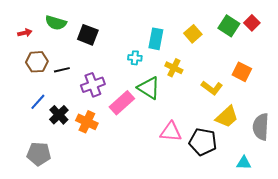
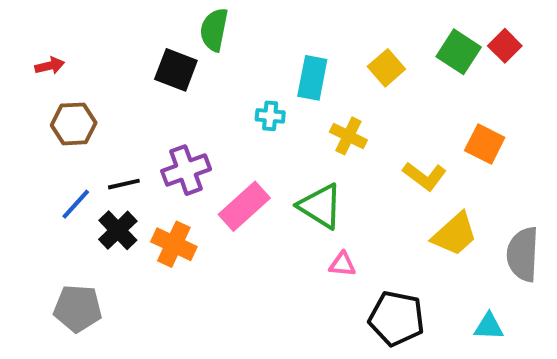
green semicircle: (56, 23) -> (214, 30), moved, turned 85
black line: (62, 70) -> (124, 184), moved
green triangle: (149, 88) -> (320, 206), moved
pink triangle: (171, 132) -> (342, 264), size x0.6
black pentagon: (203, 142) -> (397, 318), moved

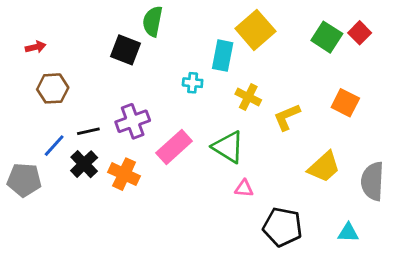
yellow square: (386, 68) -> (255, 30), moved, size x1.5
yellow L-shape: (425, 176) -> (287, 117), moved, turned 120
gray pentagon: (78, 308) -> (24, 180), moved

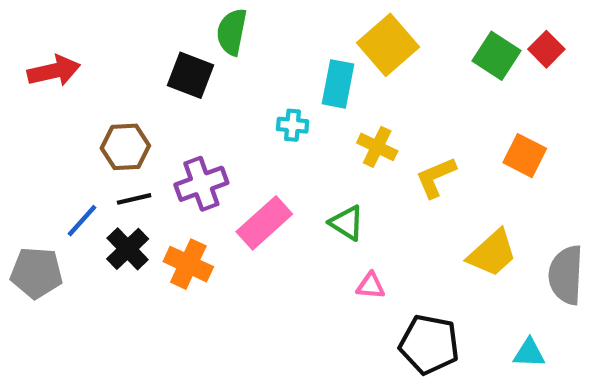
red arrow: (36, 47) -> (54, 71), size x1.6
brown hexagon: (53, 88) -> (125, 147), moved
green triangle: (228, 147) -> (347, 223), size x0.7

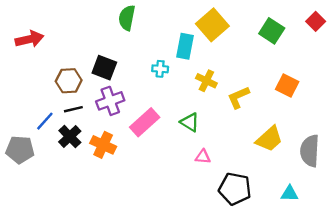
red square: (546, 49) -> (316, 21), moved
black square: (191, 75) -> (104, 68), moved

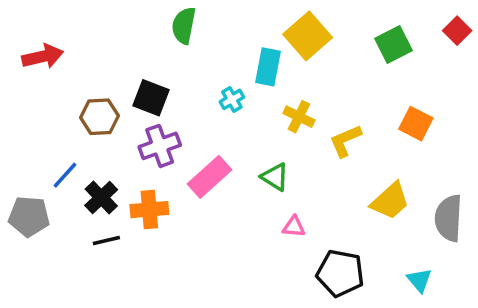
green square: (272, 31) -> (394, 44), turned 30
cyan cross: (160, 69) -> (232, 99), turned -35
black line: (73, 109) -> (106, 240), moved
orange cross: (103, 145) -> (149, 210), turned -30
cyan triangle: (290, 194) -> (419, 280), turned 48

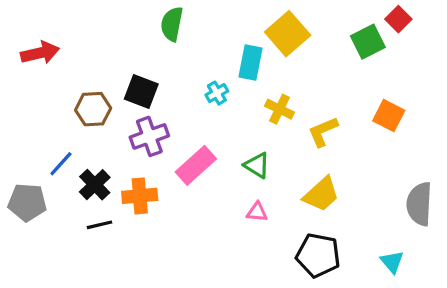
red square: (457, 31) -> (398, 19), moved
yellow trapezoid: (390, 201) -> (321, 194), moved
pink triangle: (294, 227) -> (257, 212), moved

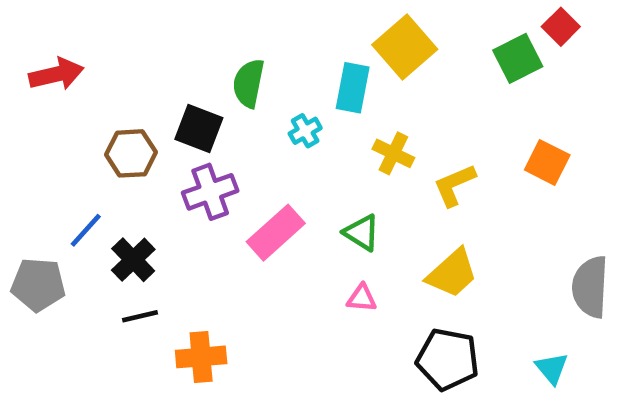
green semicircle: (172, 24) -> (249, 83), moved
orange cross: (140, 196) -> (201, 357), moved

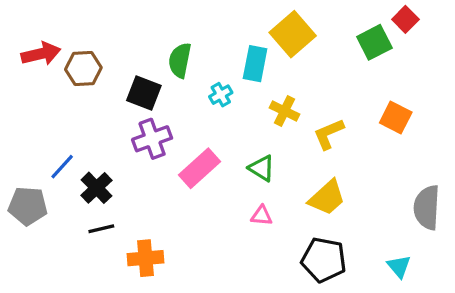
brown hexagon: (131, 153) -> (83, 68), moved

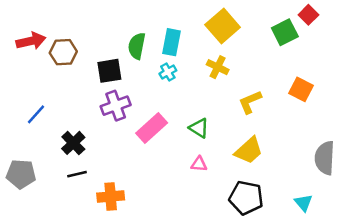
cyan rectangle: (255, 64) -> (172, 42), moved
black square: (144, 93) -> (109, 71), turned -30
yellow cross: (284, 111) -> (218, 67), moved
blue line: (62, 167) -> (36, 114), moved
gray pentagon: (28, 206) -> (21, 174), moved

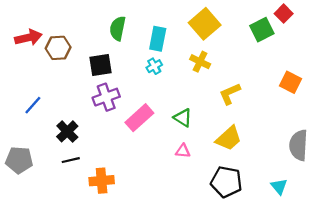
green semicircle: (137, 46) -> (118, 28), moved
orange square: (301, 89) -> (290, 82), moved

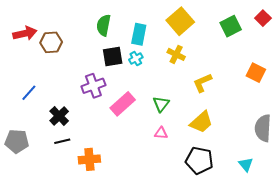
red square: (284, 14) -> (263, 18), moved
black square: (100, 65) -> (113, 56), moved
green triangle: (183, 118) -> (161, 104), turned 36

